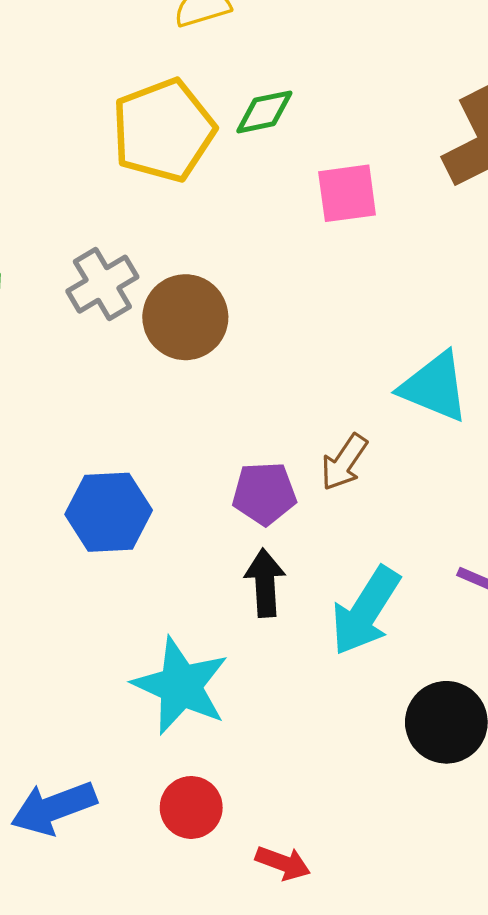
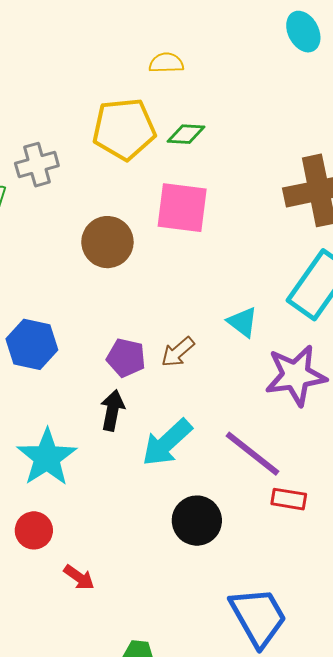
pink square: (347, 193) -> (182, 208), moved, size x1.4
gray cross: (102, 284) -> (37, 165), moved
cyan triangle: (434, 387) -> (243, 322), size x0.7

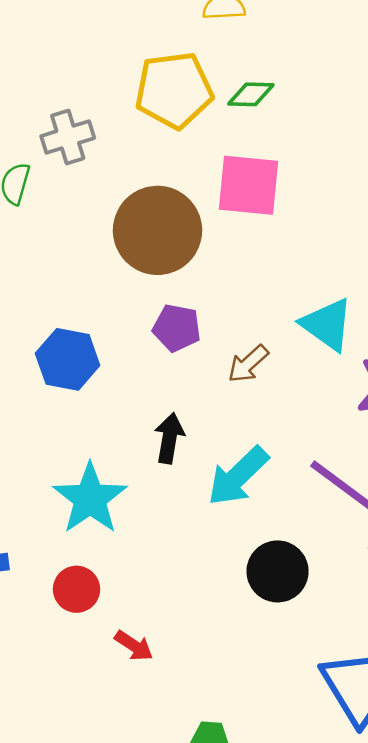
brown circle: (107, 242) -> (157, 230), size x1.4
cyan triangle: (243, 322) -> (327, 325), size x1.4
purple pentagon: (126, 358) -> (177, 328), moved

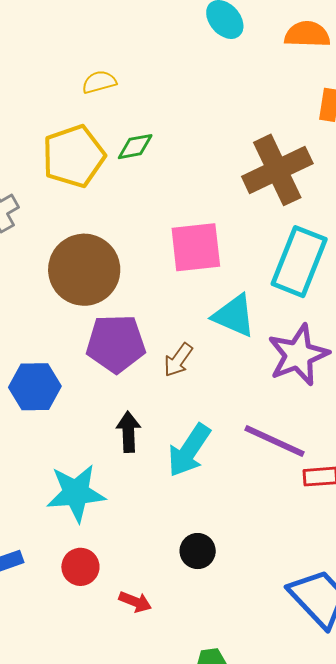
pink square: (249, 185) -> (196, 247), moved
purple pentagon: (177, 328) -> (116, 344), size x1.5
cyan star: (90, 499) -> (76, 493), turned -30
black circle: (278, 571) -> (198, 551), moved, size x0.7

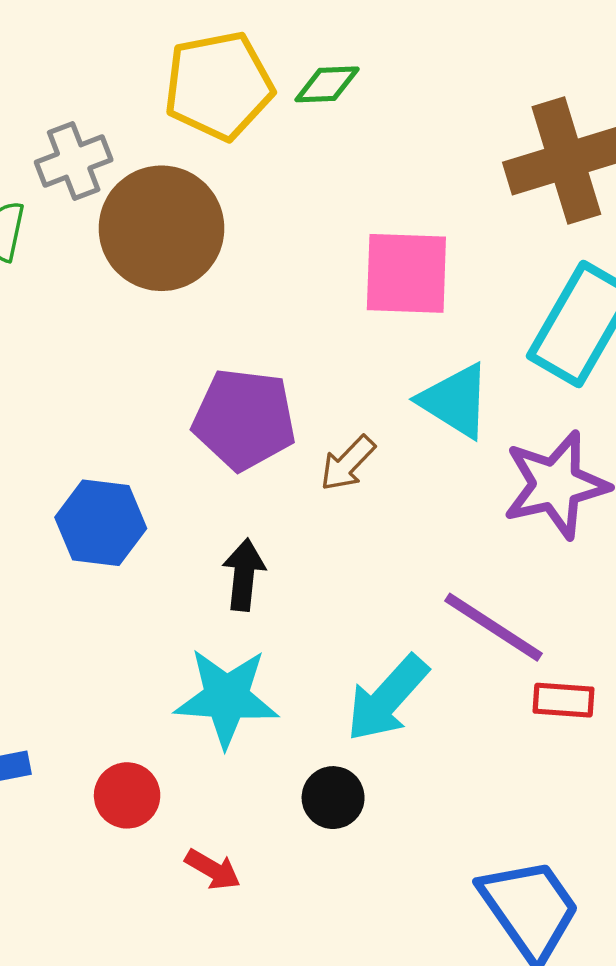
brown circle: (84, 270) -> (161, 228), moved
blue hexagon: (35, 387) -> (101, 523), moved
cyan arrow: (189, 450) -> (387, 698), moved
cyan star: (76, 493) -> (227, 698), moved

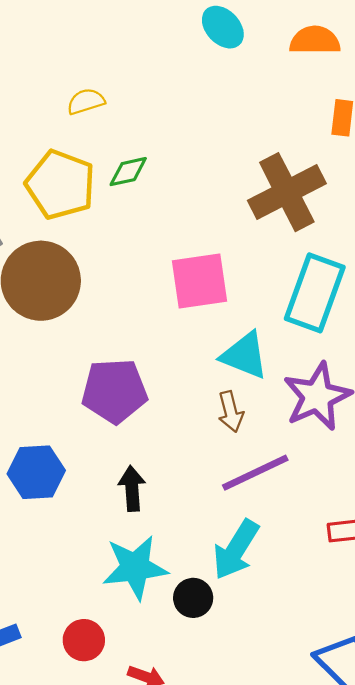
yellow pentagon: (219, 86) -> (60, 185), turned -30
brown arrow: (348, 463) -> (231, 412), moved, turned -48
purple line: (493, 627) -> (255, 473), moved, turned -48
black circle: (333, 798) -> (193, 598), moved

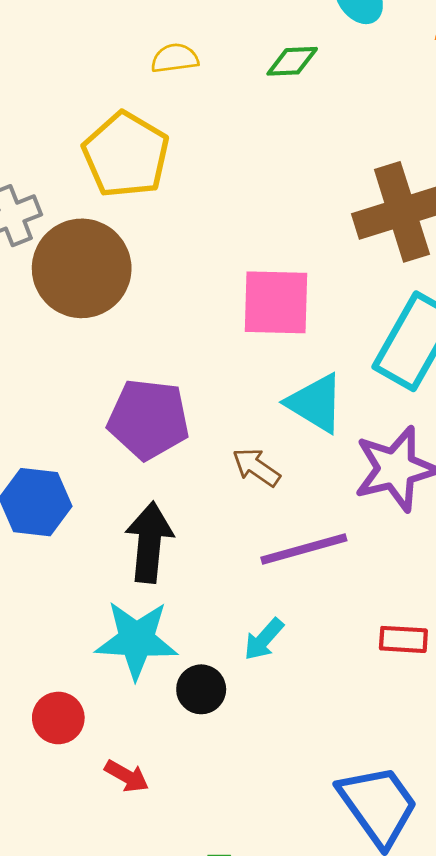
green diamond: (128, 172) -> (292, 61), moved
brown arrow: (231, 412) -> (256, 467), moved, turned 129
black arrow: (132, 488) -> (149, 542), size x1.4
cyan arrow: (236, 550) -> (264, 639), size x0.6

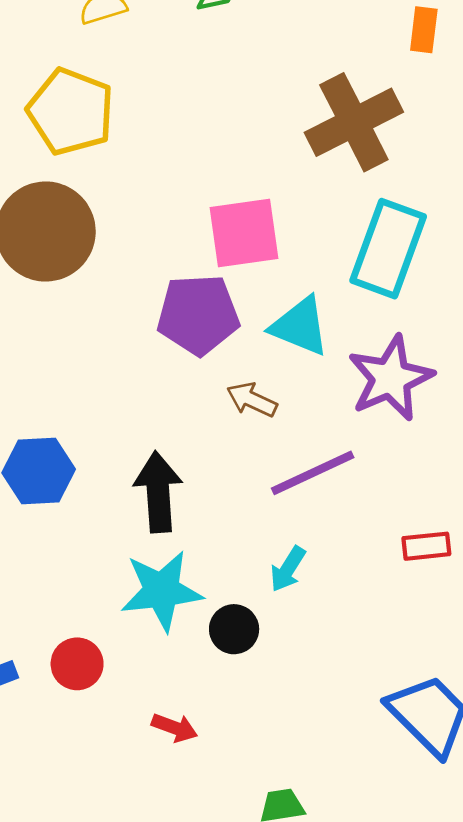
purple pentagon: (149, 419) -> (198, 315), moved
red circle: (58, 718) -> (77, 664), moved

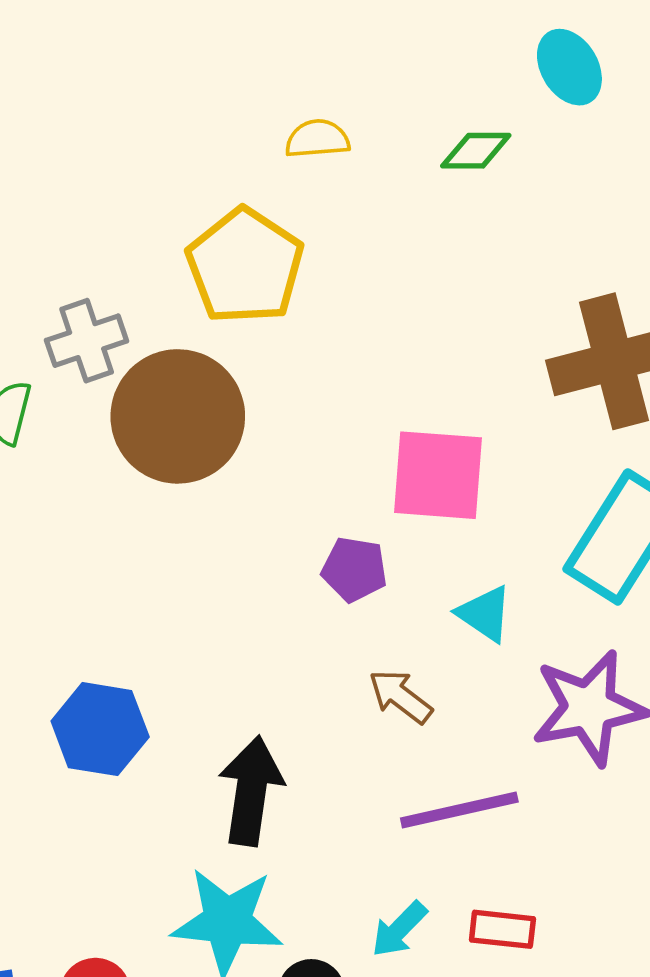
purple pentagon: (198, 315) -> (354, 569), size x0.6
cyan triangle: (300, 326) -> (485, 614), size x0.7
red rectangle: (426, 546) -> (502, 929), moved

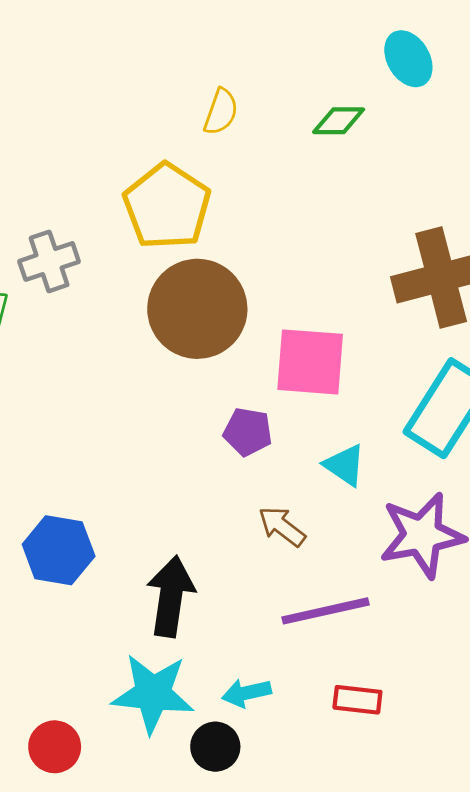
yellow semicircle: (317, 139) -> (221, 112), turned 114
brown circle: (178, 416) -> (197, 309), moved
cyan arrow: (399, 929) -> (246, 693), moved, turned 33

